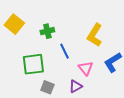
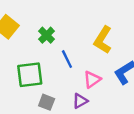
green cross: (47, 31) -> (47, 35), turned -32
pink triangle: (86, 68) -> (92, 79), turned 35

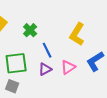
purple triangle: (80, 101) -> (45, 69), moved
gray square: (47, 102) -> (12, 86), moved

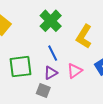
green cross: (30, 30) -> (51, 21), moved, size x1.5
gray square: (12, 86) -> (43, 91), moved

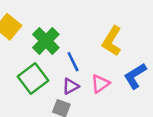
green cross: (51, 21) -> (46, 41), moved
green square: (20, 67) -> (33, 78), turned -30

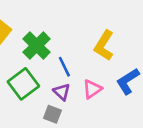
purple triangle: (70, 86) -> (62, 92), turned -48

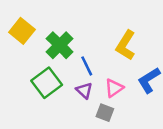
gray square: (52, 114) -> (105, 113), moved

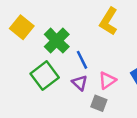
yellow L-shape: (126, 45) -> (109, 21), moved

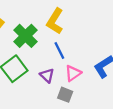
yellow L-shape: (109, 21) -> (55, 21), moved
blue line: (82, 60) -> (59, 51), moved

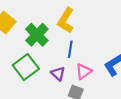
blue line: (59, 51) -> (70, 49), turned 35

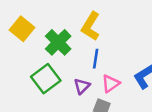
purple triangle: (58, 74) -> (82, 86), turned 32

